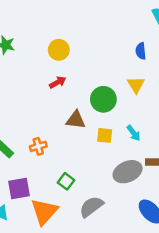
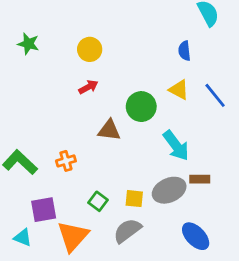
yellow triangle: (136, 85) -> (179, 90), turned -30
cyan arrow: (134, 133) -> (176, 146), size x1.6
yellow square: (105, 135) -> (134, 199), moved

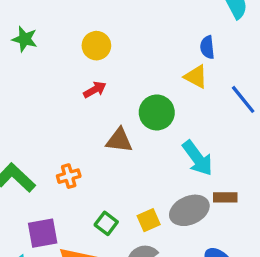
yellow triangle: (179, 90) -> (196, 77), moved
yellow square: (134, 199) -> (149, 220), turned -30

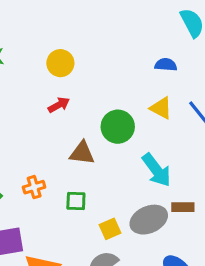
blue semicircle: (207, 47) -> (166, 65), turned 100
yellow triangle: (196, 77) -> (161, 108), moved
green square: (106, 223) -> (76, 201), moved, turned -35

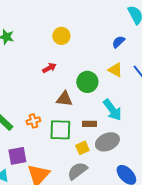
yellow circle: (60, 63) -> (61, 36), moved
blue semicircle: (166, 65) -> (118, 42), turned -48
green square: (76, 201) -> (60, 130), size x1.6
brown rectangle: (183, 207) -> (89, 124), moved

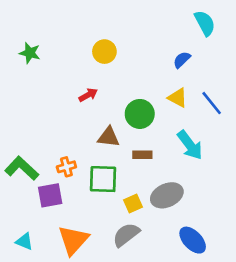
cyan arrow: (112, 110) -> (190, 145), moved
brown rectangle: (89, 124) -> (142, 155), moved
purple square: (17, 156) -> (50, 195), moved

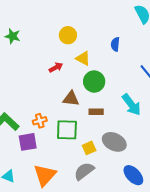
blue semicircle: (182, 60) -> (115, 44), moved, turned -40
yellow triangle: (178, 98) -> (83, 58), moved
gray ellipse: (167, 195) -> (114, 142), turned 50

